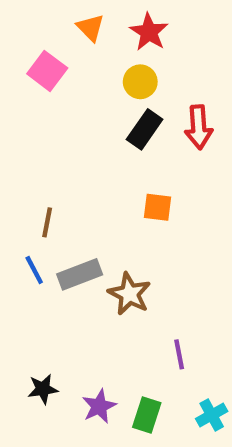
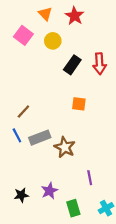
yellow circle: (140, 82) -> (53, 41), moved
brown line: (47, 222) -> (23, 111), turned 32
purple star: (99, 406) -> (50, 191), moved
green rectangle: (147, 415) -> (73, 208), turned -35

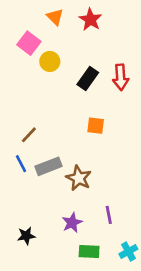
yellow circle: (53, 41) -> (50, 61), moved
purple star: (50, 191) -> (72, 223), moved
green rectangle: (73, 208) -> (89, 251), turned -70

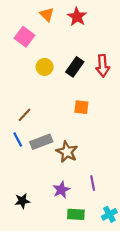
yellow circle: (50, 61) -> (45, 67), moved

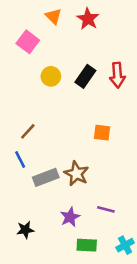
orange square: (81, 107) -> (102, 133), moved
gray rectangle: (41, 142) -> (46, 177), moved
purple line: (93, 183) -> (106, 209), turned -64

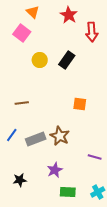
orange triangle: (53, 16) -> (33, 12), moved
red arrow: (117, 75) -> (92, 32), moved
brown line: (28, 131) -> (22, 103), turned 40
blue line: (20, 159) -> (12, 135), moved, turned 64
purple line: (106, 209) -> (95, 157), moved

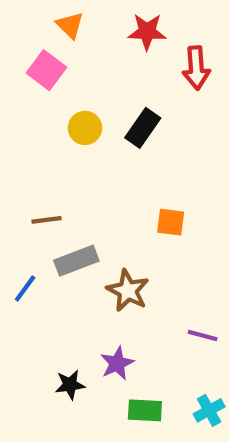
red star: (69, 15) -> (147, 32), turned -30
gray rectangle: (36, 139) -> (76, 261), moved
black star: (20, 180) -> (70, 385), moved

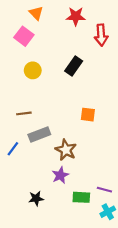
yellow circle: (85, 128) -> (33, 70), moved
purple line: (203, 335) -> (104, 190), moved
purple star: (117, 363) -> (60, 175), moved
green rectangle: (145, 410) -> (81, 197), moved

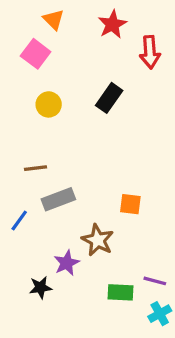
red star: (76, 16) -> (112, 24), turned -30
orange square: (88, 115) -> (130, 204), moved
brown star: (66, 150) -> (98, 240), moved
purple star: (60, 175) -> (67, 263), moved
black star: (36, 198) -> (40, 287), moved

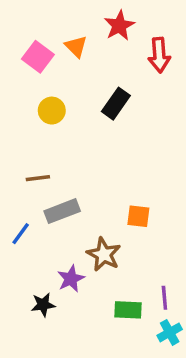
orange triangle: (54, 19) -> (76, 46), moved
purple line: (155, 281) -> (164, 298), turned 70

